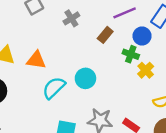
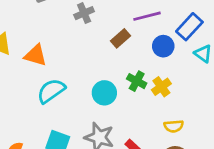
green cross: (131, 54) -> (137, 81), moved
cyan circle: (85, 78) -> (104, 93), moved

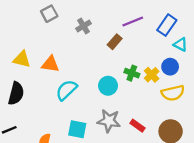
blue circle: (163, 46) -> (170, 67), moved
yellow semicircle: (174, 126) -> (173, 93), moved, size x1.5

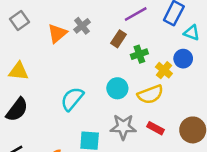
gray square: (49, 14) -> (20, 20), moved
orange triangle: (50, 64) -> (57, 33), moved, turned -42
green cross: (132, 73) -> (139, 54), moved, turned -32
black semicircle: (16, 93) -> (17, 110), turned 30
yellow semicircle: (173, 93) -> (150, 94), moved

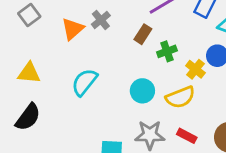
cyan semicircle: (72, 99) -> (84, 82), moved

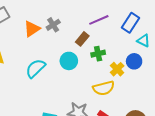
cyan circle: (142, 91) -> (69, 61), moved

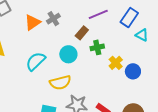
blue circle: (134, 61) -> (133, 71), moved
yellow semicircle: (104, 88) -> (60, 83), moved

